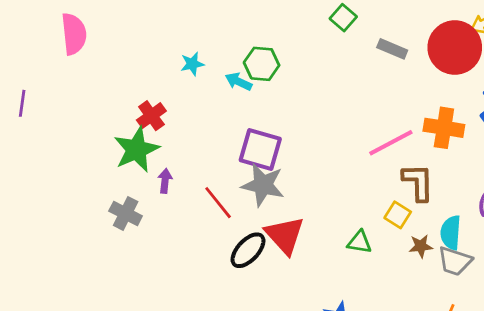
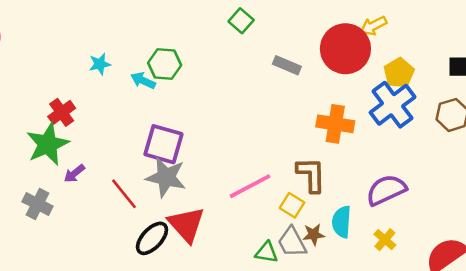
gray rectangle: (392, 49) -> (287, 65), moved
pink line: (391, 143) -> (250, 186), moved
purple arrow: (165, 181) -> (74, 173), turned -135
green triangle: (360, 242) -> (267, 252), moved
gray trapezoid: (455, 261) -> (292, 242), moved, turned 44

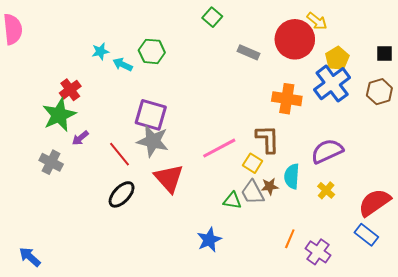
yellow arrow: (373, 26) -> (317, 21), turned -115
cyan arrow: (143, 81) -> (123, 64), moved
black ellipse: (152, 238) -> (122, 194), moved

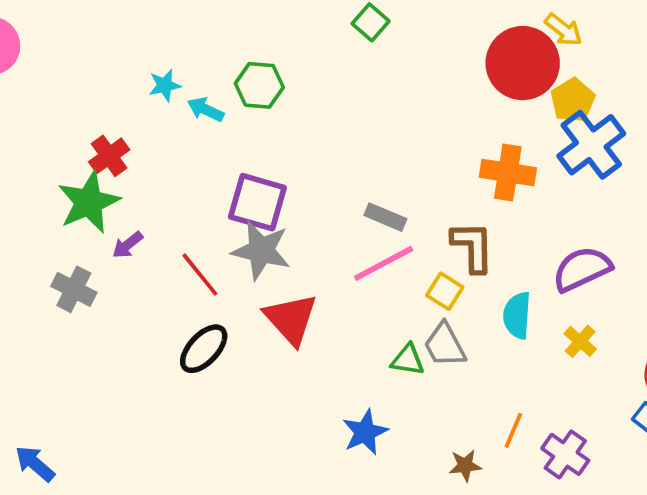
gray rectangle: (248, 52) -> (385, 217), moved
yellow pentagon: (337, 58) -> (573, 100), moved
brown star: (270, 186) -> (465, 466), moved

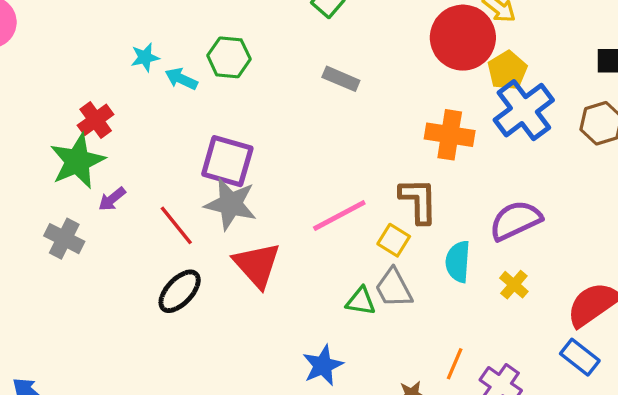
gray rectangle: (385, 217) -> (341, 79), moved

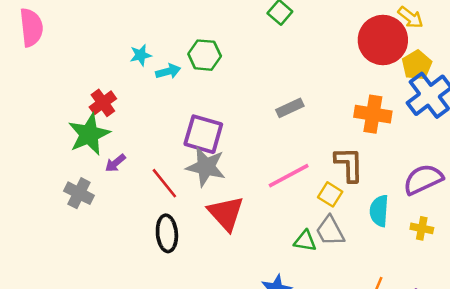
cyan arrow: (181, 79) -> (168, 71), turned 140
gray rectangle: (341, 79) -> (290, 108), moved, turned -48
yellow cross: (514, 285) -> (422, 228), turned -30
black ellipse: (180, 291) -> (167, 233), turned -48

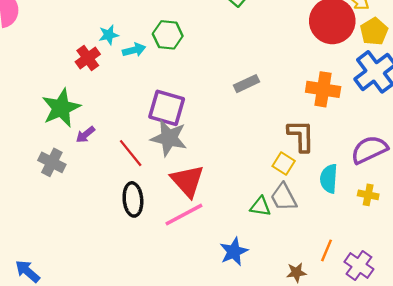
yellow pentagon: (417, 65) -> (374, 31), moved
red cross: (103, 103) -> (88, 58), moved
pink line: (289, 176) -> (184, 215), moved

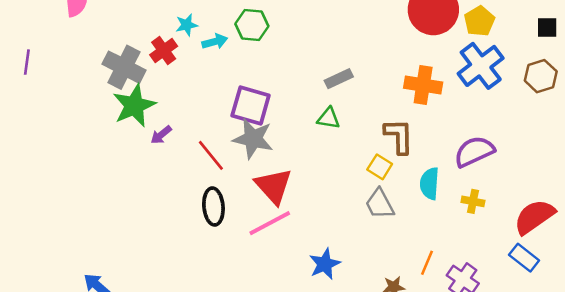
gray cross: (52, 162) -> (124, 67), moved, size x1.4
green triangle: (260, 206) -> (329, 118), moved

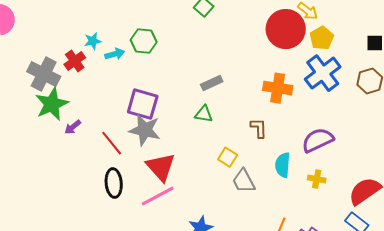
brown L-shape: (399, 136) -> (259, 128), size x0.7
yellow square: (380, 167) -> (228, 157), moved

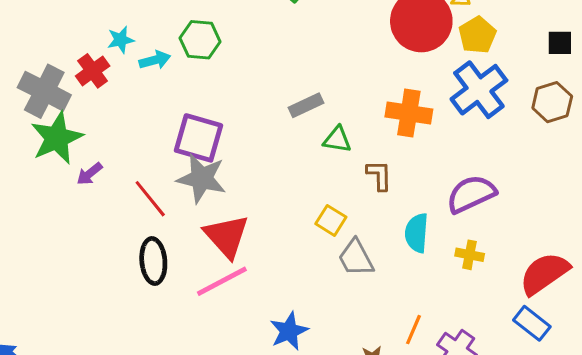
green triangle: (204, 114) -> (337, 139), moved

